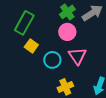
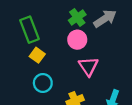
green rectangle: (24, 23) -> (29, 30), turned -50
cyan circle: (52, 60) -> (43, 83), moved

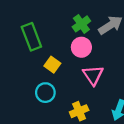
yellow square: (37, 55) -> (52, 65), moved

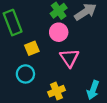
yellow square: (52, 65) -> (32, 48), turned 32

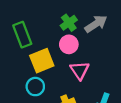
yellow square: (32, 48) -> (42, 61), size x1.6

